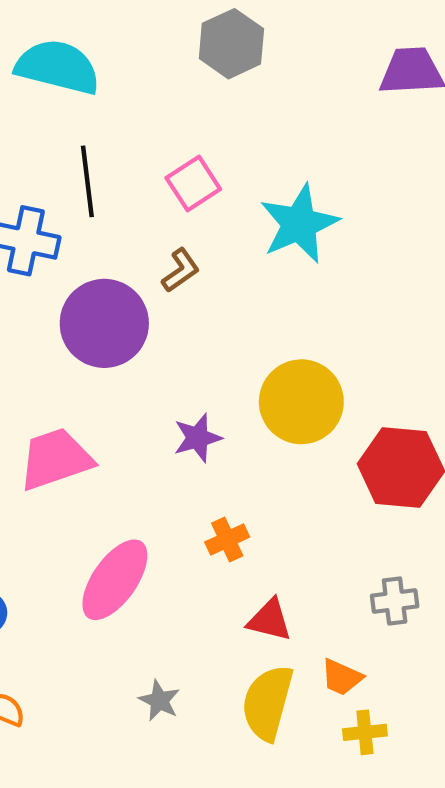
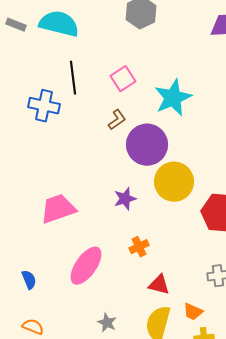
purple circle: (104, 323) -> (147, 145), moved

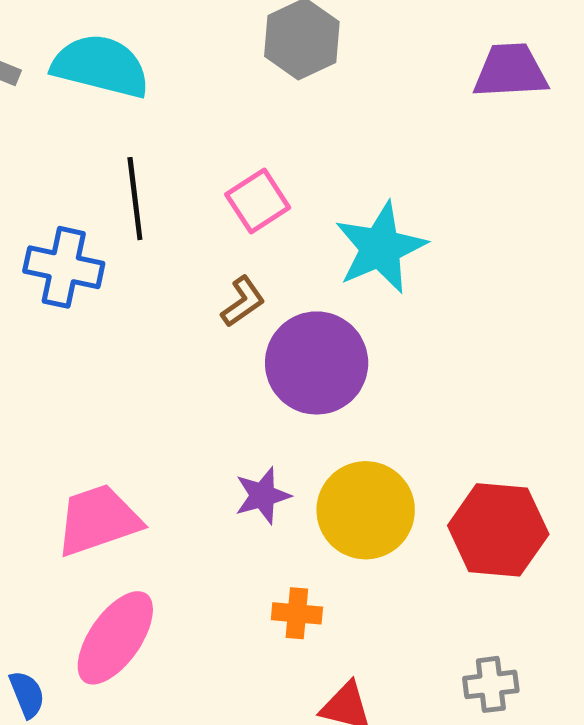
yellow circle: (174, 182) -> (366, 510), moved
orange cross: (139, 247) -> (297, 613), turned 30
pink ellipse: (86, 266) -> (115, 638), moved

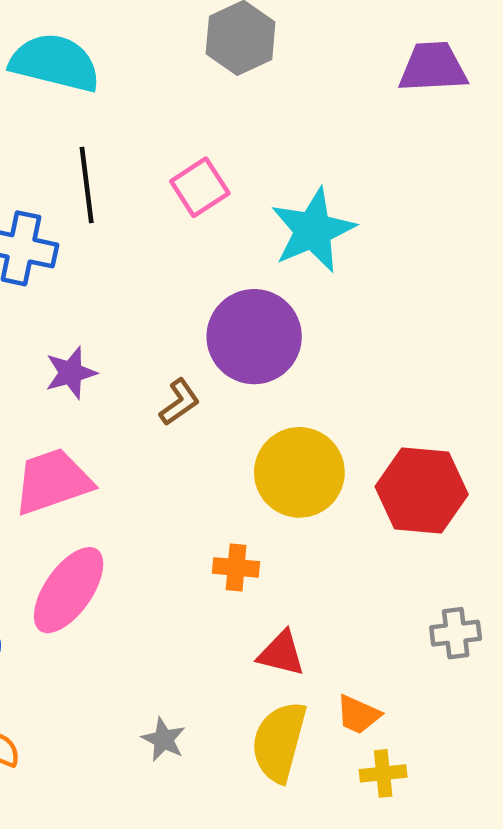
brown L-shape: (243, 302) -> (179, 402), moved
purple star: (263, 496) -> (71, 373), moved
gray cross: (491, 684) -> (456, 633), moved

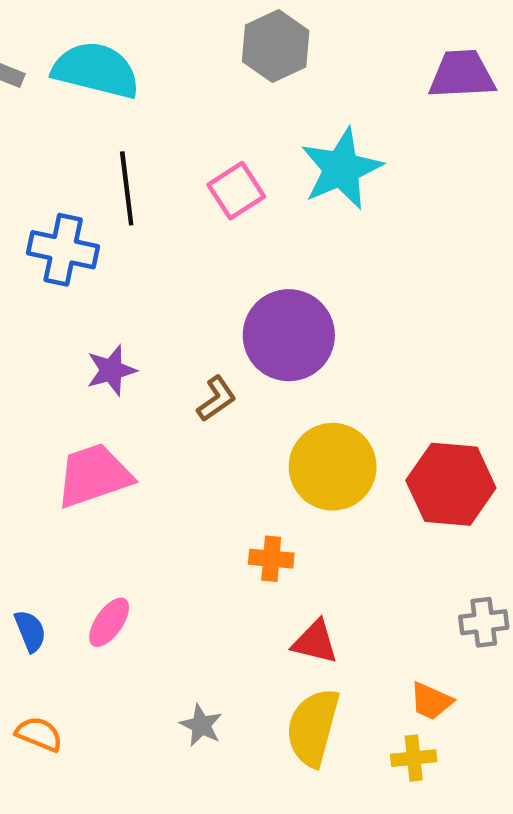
cyan star: (313, 230) -> (341, 169), moved
pink ellipse: (69, 590) -> (109, 622), moved, size x0.6
orange trapezoid: (358, 715) -> (431, 701), moved

